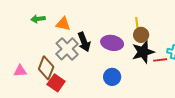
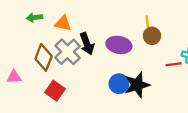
black star: (143, 52) -> (137, 85), moved
brown diamond: (46, 68) -> (44, 57), moved

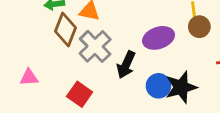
black arrow: (87, 44) -> (126, 65), moved, turned 45
purple ellipse: (119, 45) -> (158, 38), turned -30
brown diamond: (44, 57) -> (66, 29), moved

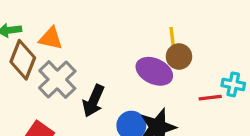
purple ellipse: (158, 38) -> (154, 71), moved, turned 44

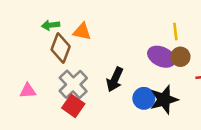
brown circle: (179, 56) -> (180, 57), moved
gray cross: (57, 80) -> (73, 84), moved

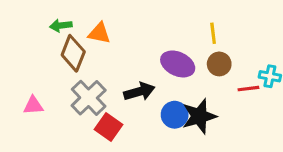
purple ellipse: (161, 57) -> (178, 64), moved
black arrow: (115, 79) -> (139, 92), turned -130
red square: (73, 106) -> (109, 127), moved

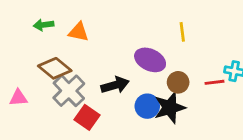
brown diamond: (73, 53) -> (55, 68), moved, turned -72
brown circle: (219, 64) -> (178, 82), moved

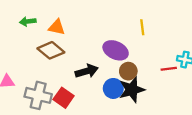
brown diamond: (55, 68) -> (51, 50), moved
brown circle: (178, 82) -> (128, 71), moved
gray cross: (69, 91) -> (38, 95), moved, turned -32

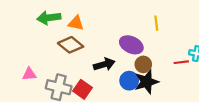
green arrow: (28, 21) -> (49, 18), size x1.5

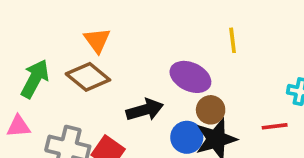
green arrow: (49, 18) -> (35, 79), moved, turned 125
orange triangle: (76, 23) -> (97, 40), turned 42
red line: (181, 62) -> (275, 126), moved

